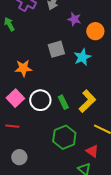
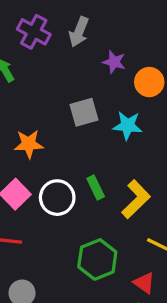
cyan star: (82, 57) -> (127, 126), turned 30
green rectangle: (63, 102) -> (96, 187), moved

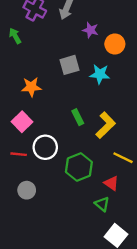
white circle: (57, 198) -> (45, 147), moved

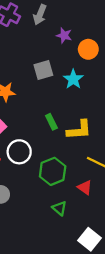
cyan star: (100, 74) -> (73, 79), turned 30
yellow L-shape: (106, 125) -> (79, 130), turned 40
green triangle: (102, 204) -> (59, 208), moved

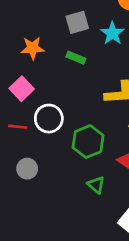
green rectangle: (51, 122) -> (76, 58), moved, turned -42

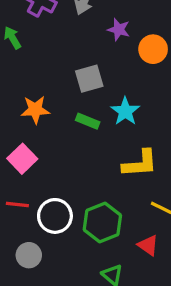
cyan star: (112, 33) -> (125, 111), moved
white circle: (49, 119) -> (55, 216), moved

